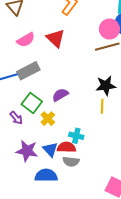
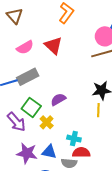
purple arrow: (16, 118) -> (16, 122), size x1.5
red semicircle: (66, 147) -> (81, 152), moved
blue triangle: (50, 149) -> (49, 152), turned -35

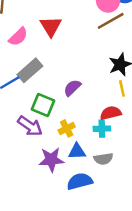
red triangle: (53, 46) -> (51, 26), turned 30
yellow cross: (47, 122) -> (67, 128), moved, turned 32
red semicircle: (81, 152) -> (111, 113), moved

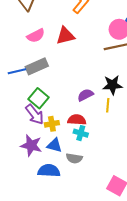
red triangle: (51, 26) -> (65, 36), turned 30
purple semicircle: (72, 88) -> (85, 95), moved
red semicircle: (111, 113) -> (77, 120), moved
purple arrow: (30, 126) -> (35, 114), moved

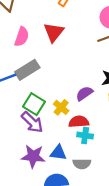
pink semicircle: (36, 36) -> (22, 37), turned -36
red triangle: (65, 36) -> (54, 32), turned -30
yellow cross: (52, 124) -> (61, 107), moved, turned -32

